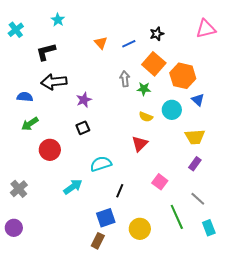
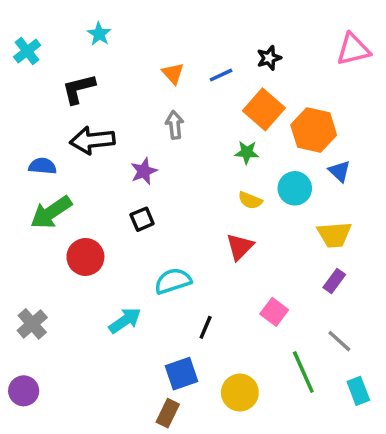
gray arrow: (125, 79) -> (175, 125), moved
green arrow: (30, 124) -> (51, 212), size x1.4

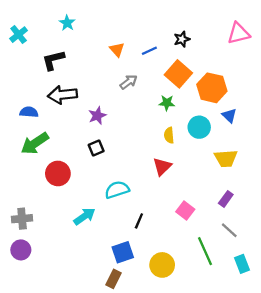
gray arrow: (175, 125) -> (129, 82), moved, turned 60
yellow semicircle: (250, 200) -> (169, 135), turned 63
purple rectangle: (334, 281) -> (226, 199), moved
gray cross: (32, 324) -> (22, 219), turned 36
purple circle: (24, 391) -> (21, 250), moved

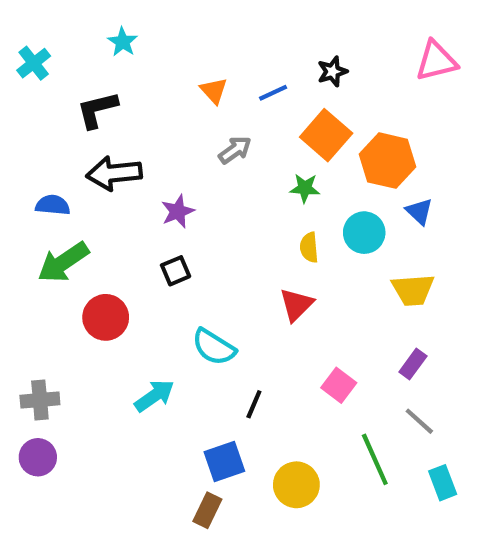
cyan semicircle: (117, 190) -> (214, 347), turned -130

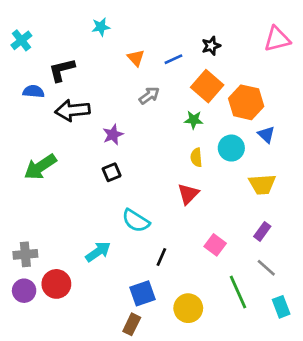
cyan star: (123, 42) -> (101, 27), moved, turned 30
blue semicircle: (53, 205) -> (33, 92), moved
red circle: (106, 317) -> (56, 284), moved

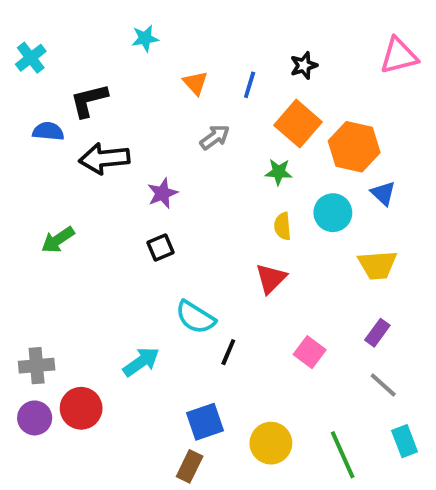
blue line: (173, 59) -> (250, 85), turned -48
green arrow: (40, 167) -> (58, 240), size x0.7
black line: (161, 257) -> (228, 352), moved
green line: (238, 292) -> (343, 455), moved

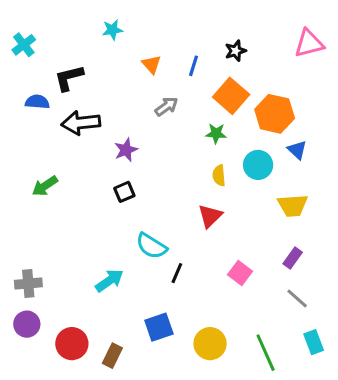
red circle: (81, 408) -> (72, 344), moved
brown rectangle: (190, 466) -> (112, 356), moved

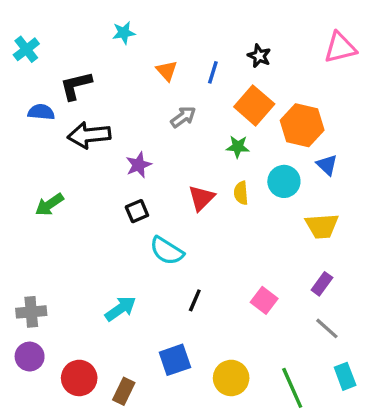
black star: (236, 51) -> (259, 56), turned -30
red triangle: (210, 216) -> (201, 198), moved
cyan semicircle: (151, 246) -> (167, 251), moved

